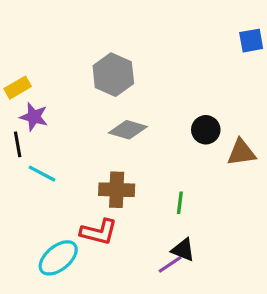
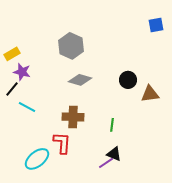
black line: (18, 144) -> (12, 89), turned 49
red L-shape: (99, 232) -> (62, 143), turned -100

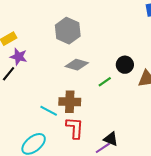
cyan line: (27, 107) -> (49, 111), moved
green line: (112, 125) -> (105, 82), moved, turned 48
red L-shape: (62, 143) -> (75, 128), moved

